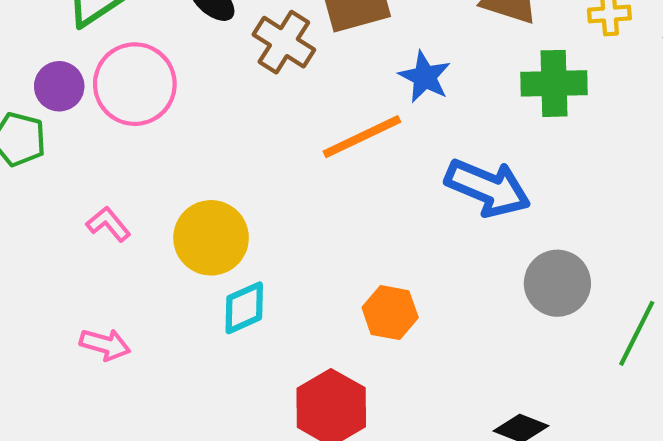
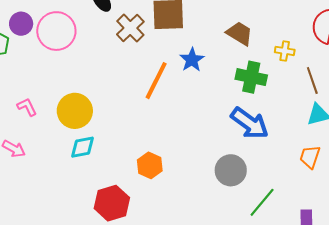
orange line: (362, 137) -> (156, 81), turned -51
blue arrow: (488, 188) -> (250, 123), moved
pink L-shape: (108, 224) -> (27, 107), moved

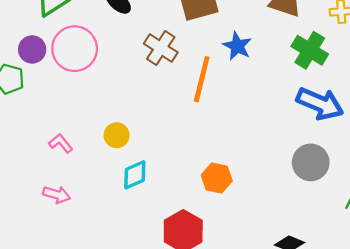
brown cross: (130, 28) -> (161, 48), moved
green cross: (251, 77) -> (310, 50), turned 32
yellow circle: (75, 111) -> (117, 135), size x0.6

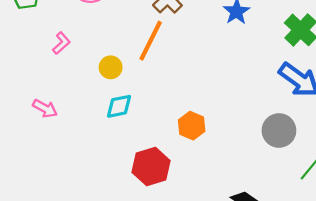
orange line: (202, 79) -> (151, 41), moved
pink L-shape: (61, 143) -> (61, 43), moved, turned 75

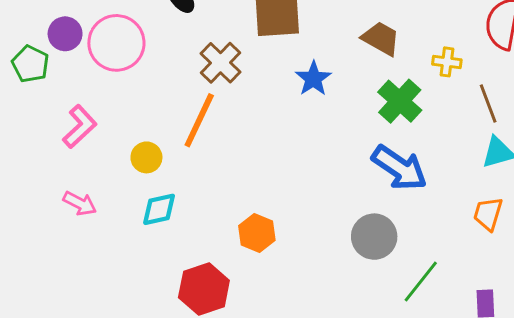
pink L-shape: (61, 43) -> (80, 127), size x1.4
pink arrow: (45, 108) -> (80, 203), moved

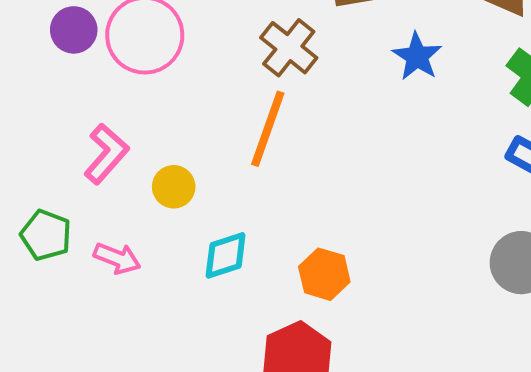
green pentagon: (30, 64) -> (46, 235), moved
yellow circle: (146, 157) -> (174, 187), moved
orange hexagon: (257, 233) -> (324, 274), moved

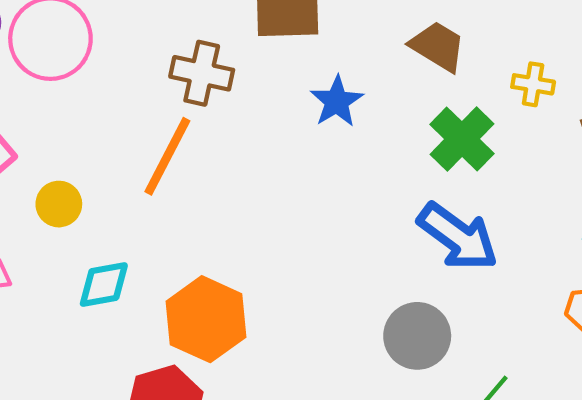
brown cross: (289, 48) -> (202, 73), turned -34
orange hexagon: (324, 274) -> (206, 319), size x1.5

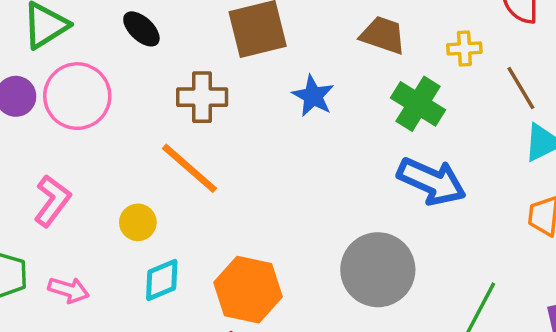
orange line: (167, 156) -> (190, 168), turned -64
yellow circle: (59, 204) -> (138, 222), moved
gray circle: (417, 336) -> (378, 270), moved, size x1.4

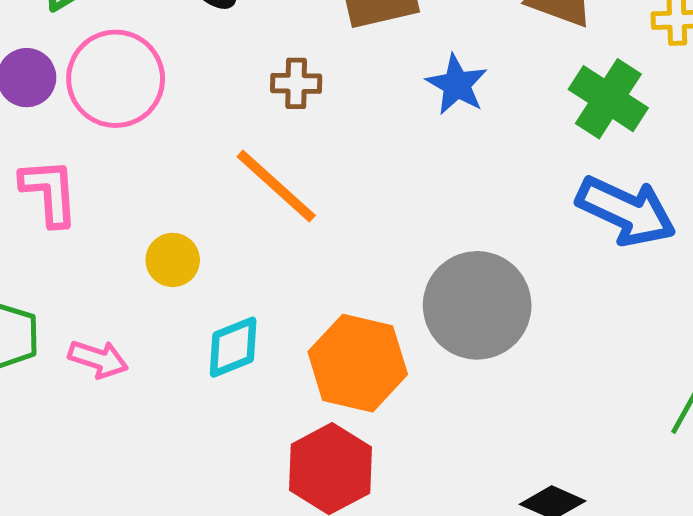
brown cross: (202, 97) -> (296, 83), size x0.7
pink L-shape: (52, 201) -> (49, 192), moved, turned -42
yellow circle: (138, 222) -> (173, 260), moved
gray circle: (378, 270) -> (477, 305), moved

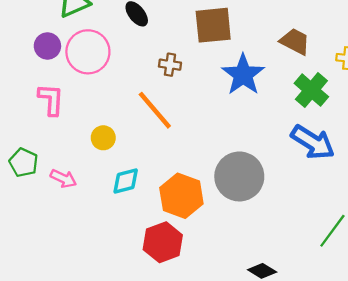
blue star: (457, 85) -> (243, 75), size x1.5

